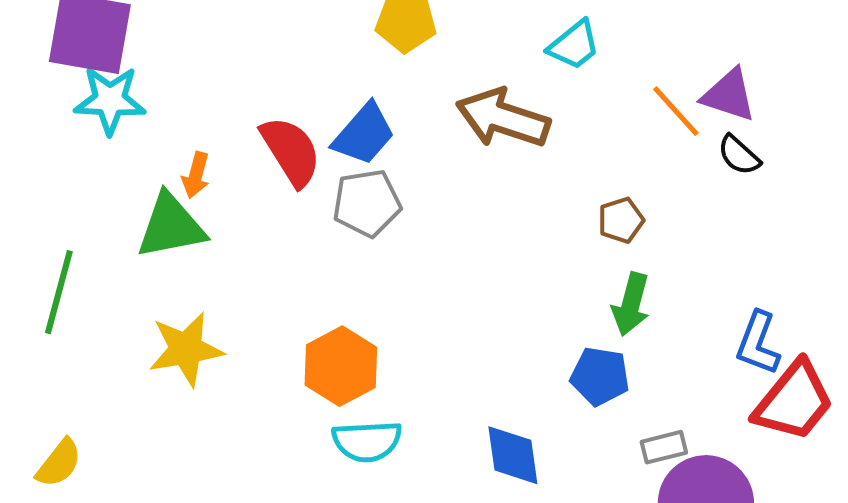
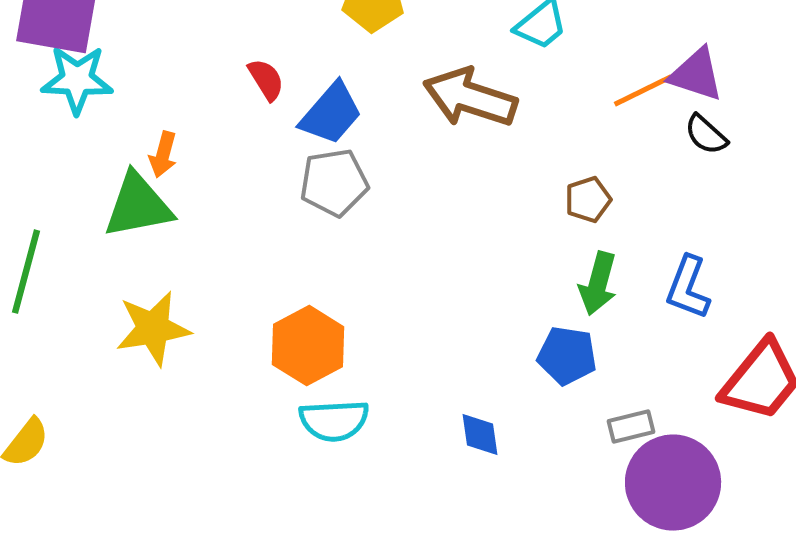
orange line: (676, 111) -> (643, 91), turned -74
red semicircle: (291, 151) -> (266, 80), moved, size x0.6
blue L-shape: (758, 343) -> (688, 288), moved
blue diamond: (513, 455) -> (480, 435), size x0.7

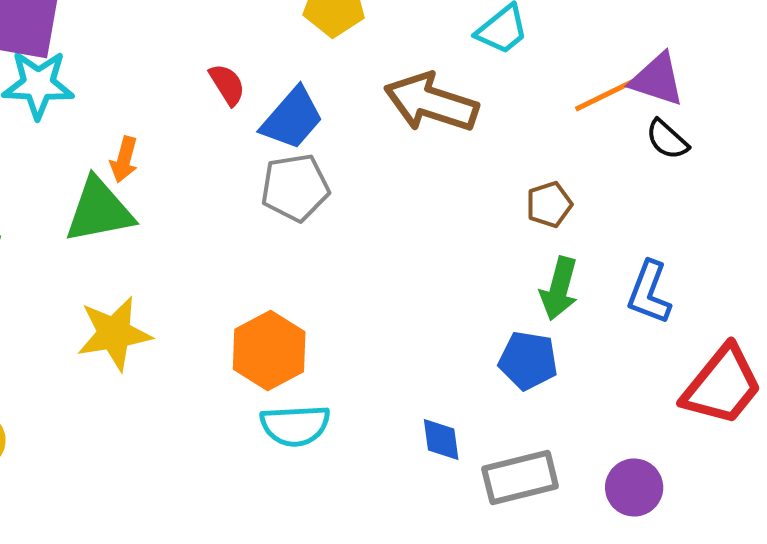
gray rectangle: (631, 427) -> (520, 478), moved, size x1.6
purple circle: (673, 483) -> (634, 488), size x0.6

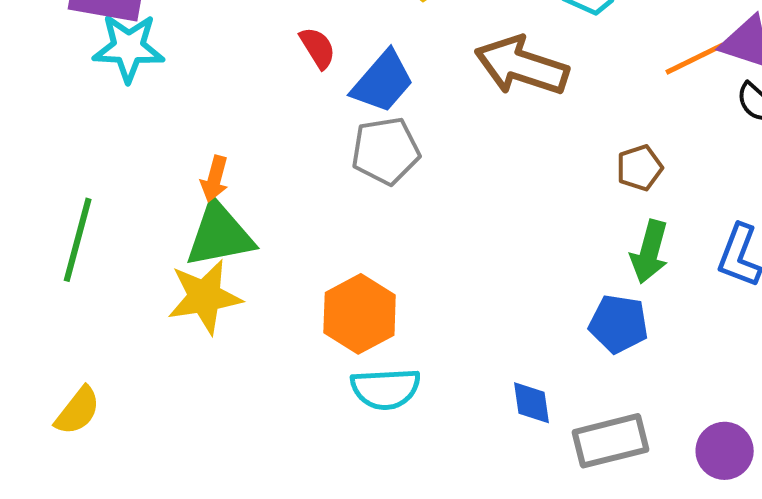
orange arrow: (124, 160) -> (215, 179), moved
green triangle: (99, 210) -> (220, 235), moved

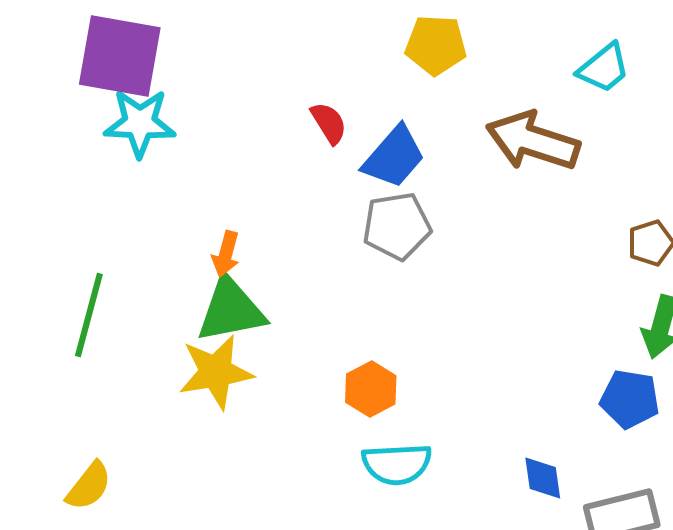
orange hexagon: (360, 314) -> (371, 389), size x0.7

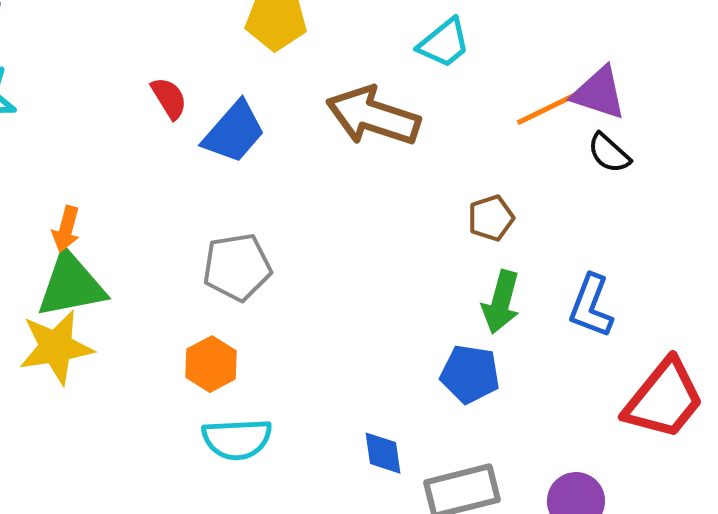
gray pentagon: (397, 226) -> (237, 267), moved

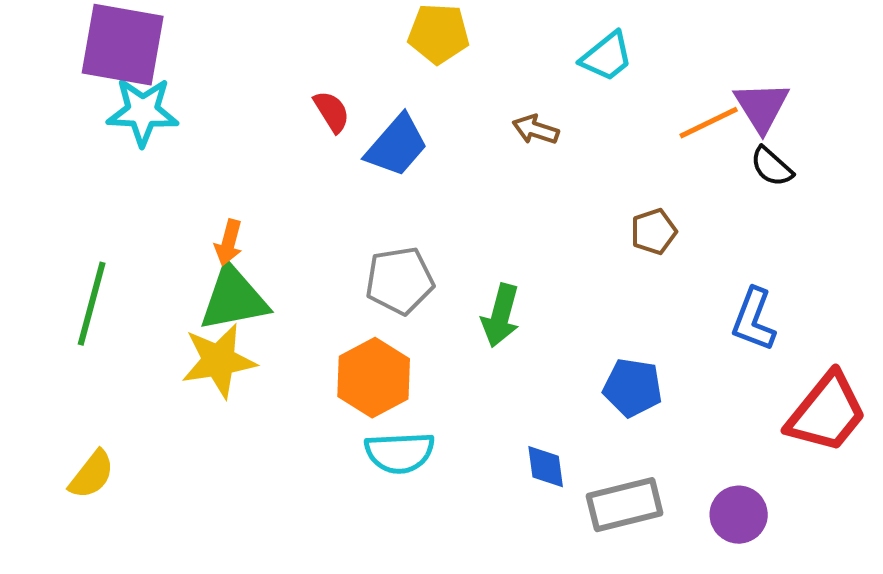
purple triangle: (599, 93) -> (762, 107), turned 40
brown arrow: (373, 116) -> (536, 130), size x0.5
green arrow: (501, 302) -> (501, 316), moved
orange hexagon: (211, 364) -> (374, 378), size x1.4

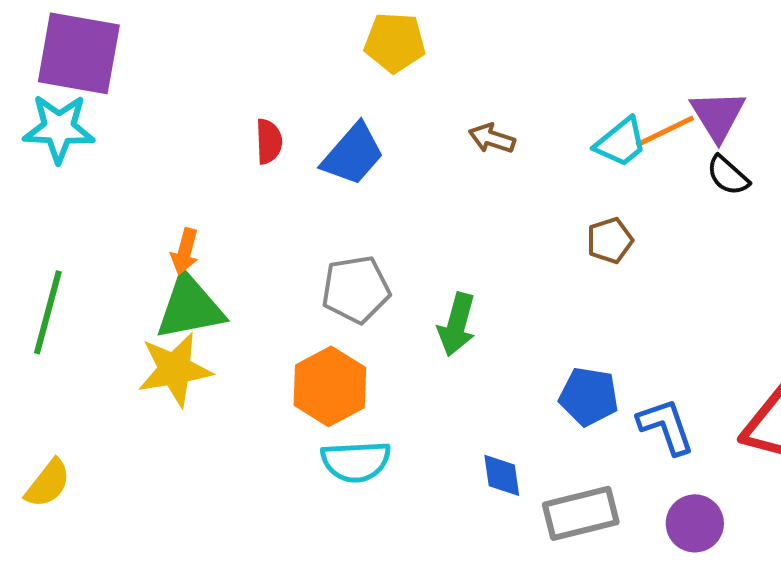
cyan trapezoid: (607, 57) -> (621, 142), moved
cyan star: (143, 112) -> (59, 128), moved
red semicircle: (332, 112) -> (269, 141), moved, turned 30
blue L-shape: (754, 320) -> (666, 426), moved, turned 140

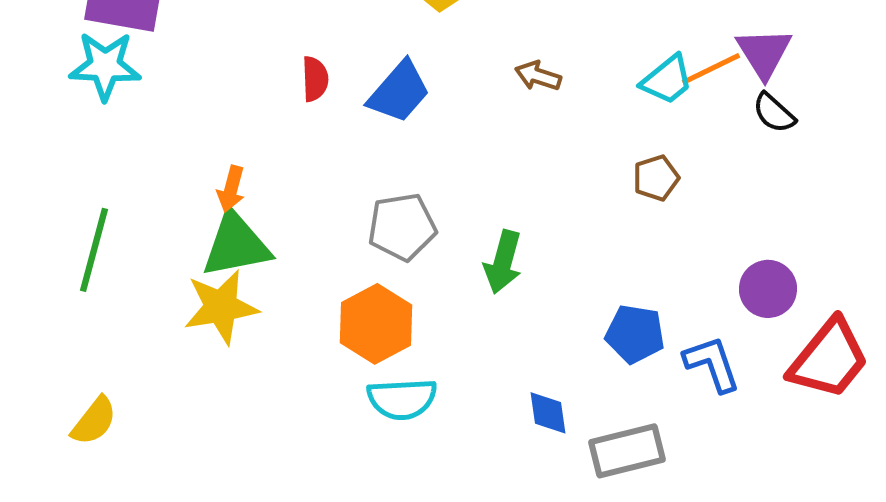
purple circle: (695, 523) -> (768, 289), moved

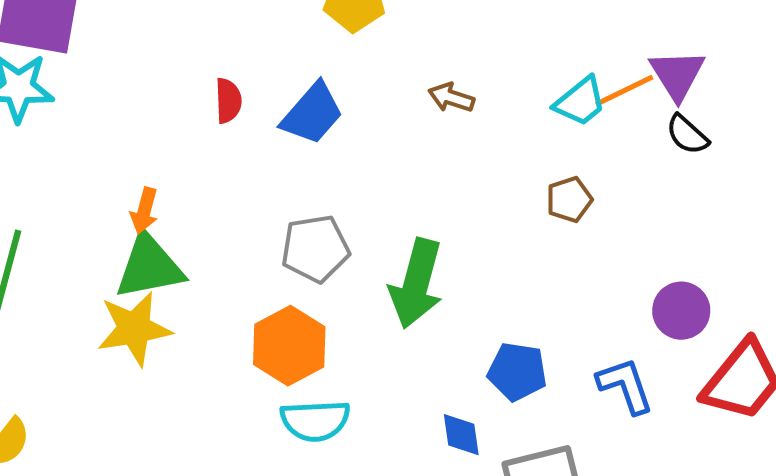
green arrow: (503, 262) -> (416, 284), size x1.4
blue pentagon: (635, 334) -> (517, 372), moved

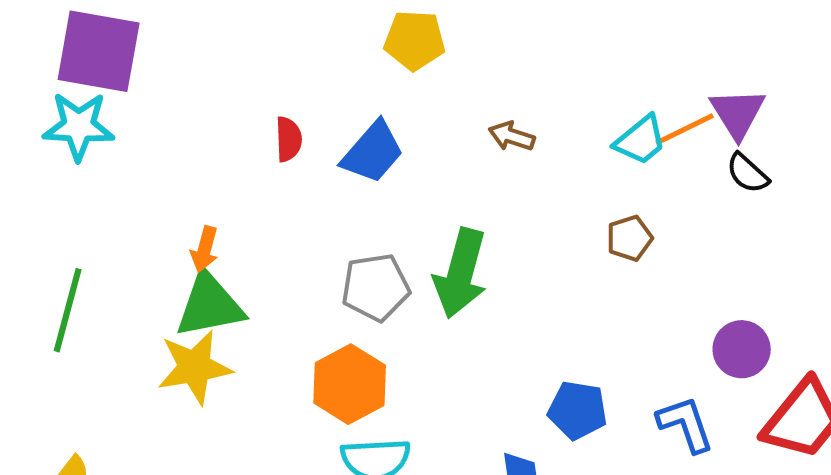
green arrow: (416, 284) -> (461, 273), moved

